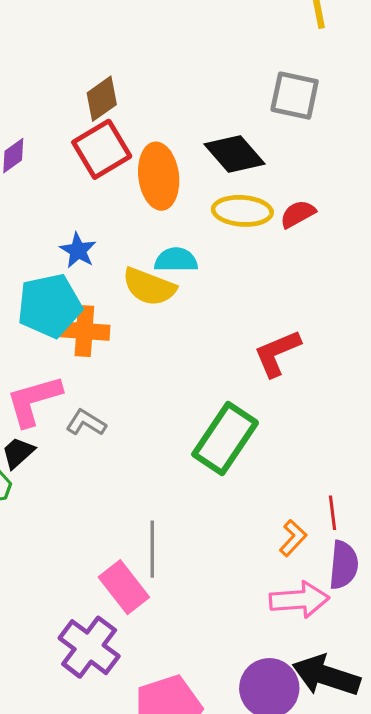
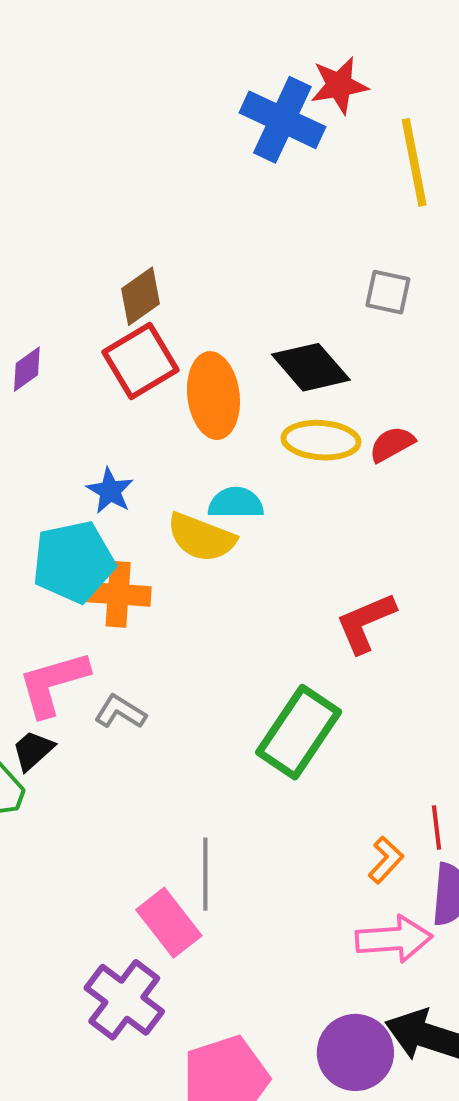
gray square: (295, 96) -> (388, 292), size x0.7

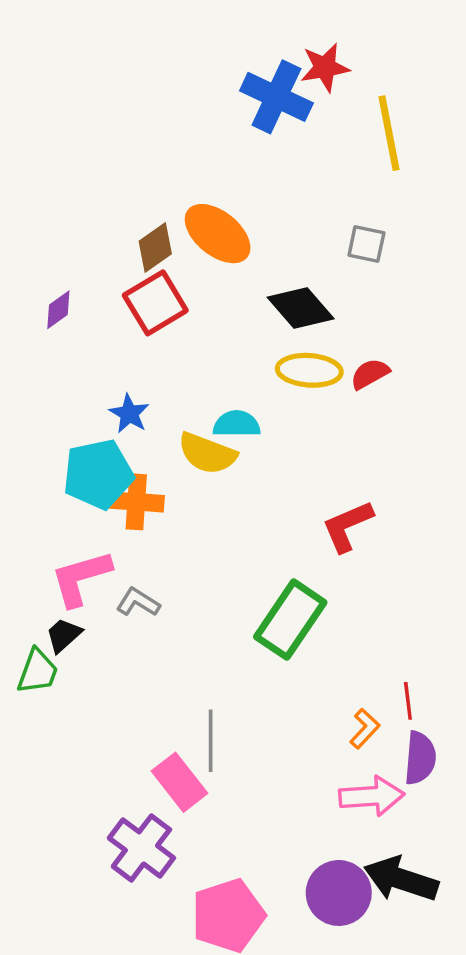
orange ellipse: (213, 396) -> (218, 234), moved, turned -44

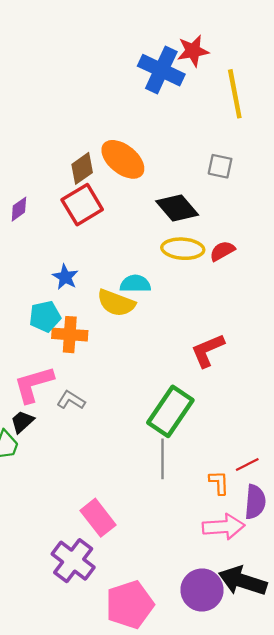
cyan pentagon: (98, 474) -> (45, 316), size x0.7
red line: (408, 701) -> (247, 465), turned 70
orange L-shape: (365, 729) -> (219, 483), turned -45
gray line: (211, 741) -> (162, 459), moved

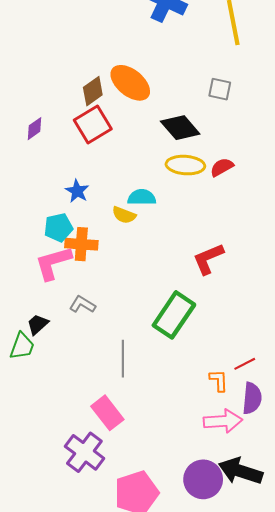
yellow semicircle: (116, 303) -> (124, 215), size x0.7
pink L-shape: (34, 384) -> (53, 263), moved
gray line: (162, 459) -> (123, 359), moved

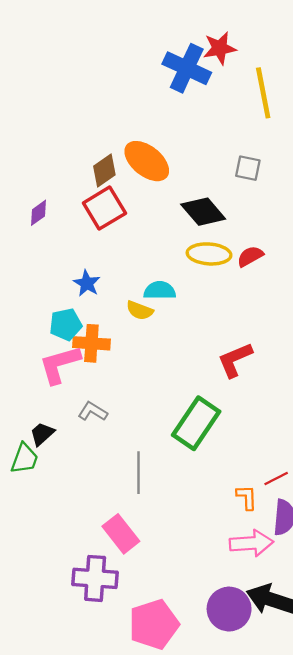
purple cross: (84, 452) -> (95, 578), turned -33

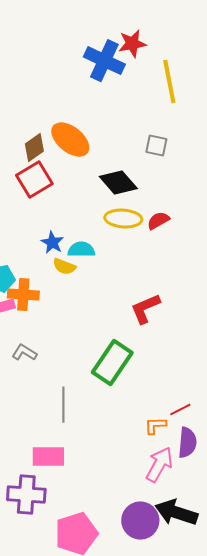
blue star: (87, 283) -> (52, 243), moved
orange L-shape: (247, 497) -> (155, 426), turned -90
pink rectangle: (121, 534) -> (48, 457), turned -52
pink arrow: (251, 543) -> (159, 465), turned -57

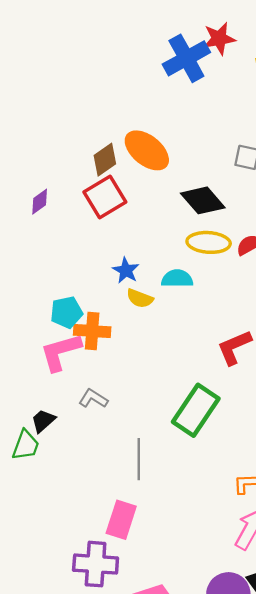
blue cross: (104, 61) -> (186, 58), turned 36
cyan semicircle: (81, 250) -> (177, 279), moved
pink rectangle: (48, 457) -> (121, 520), turned -72

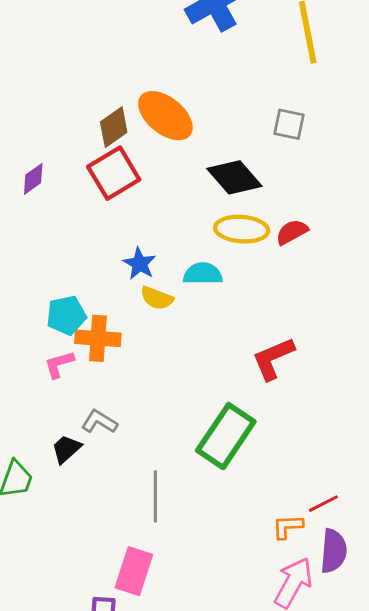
pink L-shape: (61, 352) -> (59, 364), size x0.6
black trapezoid: (43, 421) -> (66, 449), moved

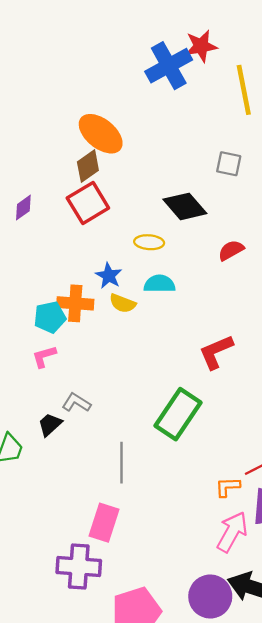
orange ellipse: (165, 116) -> (101, 134), moved
yellow ellipse: (242, 229) -> (149, 242), moved, size x0.7
orange cross: (98, 338) -> (75, 303), moved

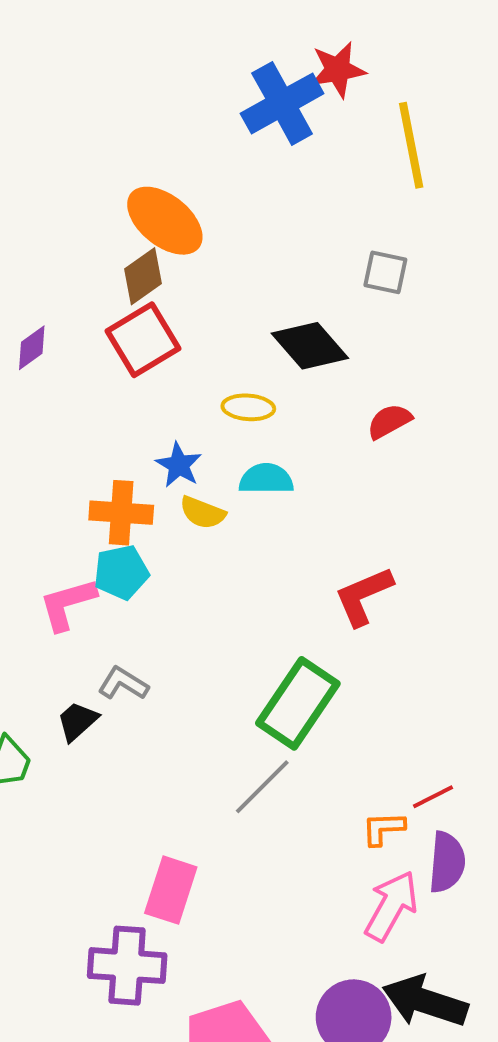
cyan pentagon: (50, 317) -> (121, 572), moved
pink L-shape: (44, 356) -> (68, 604), size x1.4
gray line: (121, 463) -> (262, 787), moved, turned 45

